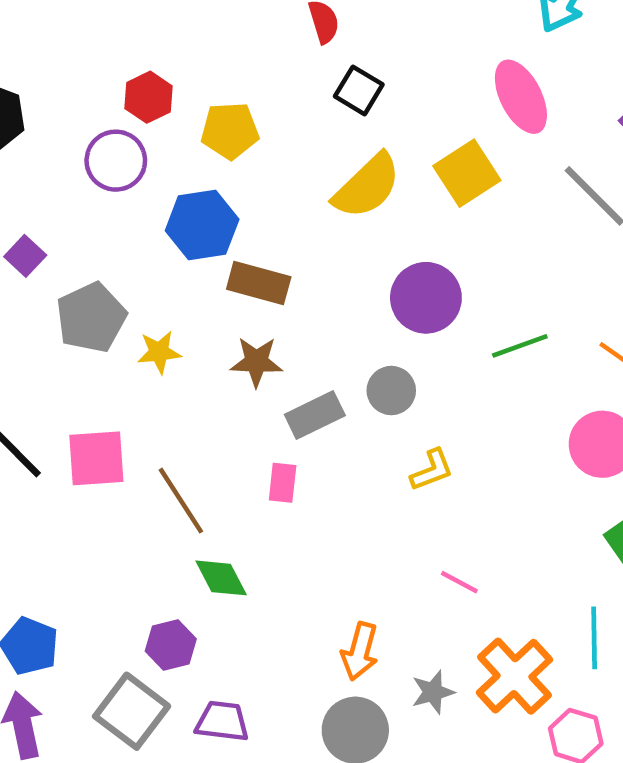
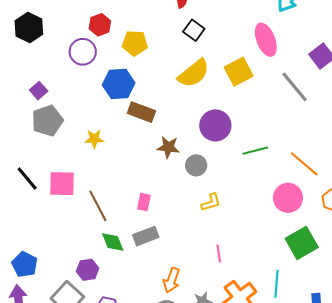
gray pentagon: (91, 318) -> (47, 121), moved
brown star: (256, 362) -> (168, 147), moved
gray rectangle: (315, 415) -> (146, 236), moved
pink line: (459, 582) -> (219, 253), turned 48

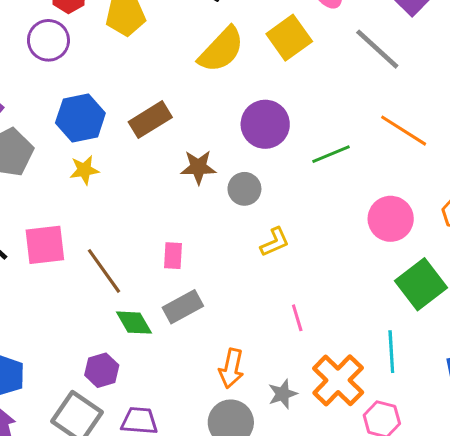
blue hexagon: (119, 84) -> (80, 118), moved
brown rectangle: (141, 112) -> (150, 120), turned -44
orange line: (304, 164) -> (404, 131), moved

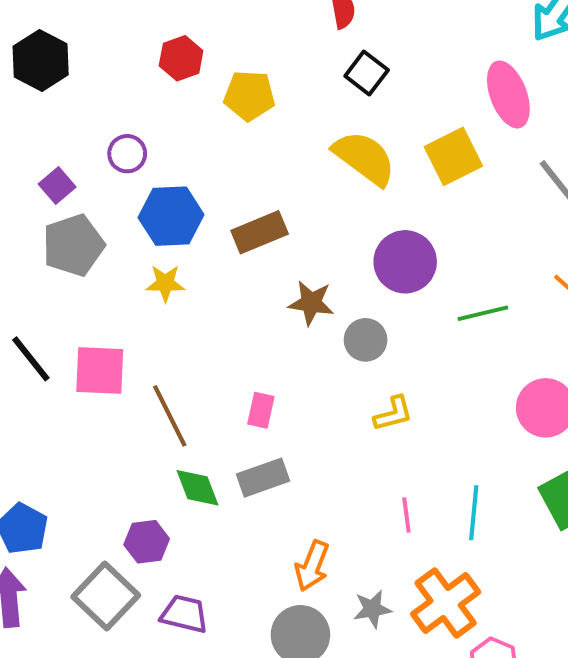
purple circle: (48, 40) -> (127, 154), moved, size x0.7
yellow semicircle: (221, 50) -> (364, 158), turned -106
cyan line: (391, 352) -> (474, 513), moved

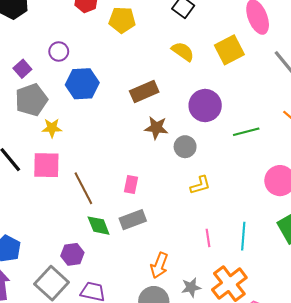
yellow semicircle: (364, 158) -> (183, 52), size x0.7
brown rectangle: (260, 232) -> (144, 92), moved
yellow star: (165, 283) -> (52, 128), moved

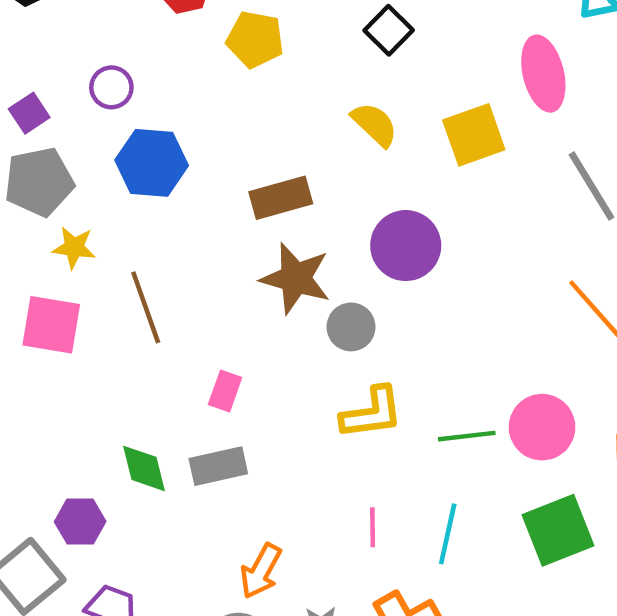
brown star: (156, 128) -> (296, 278), size x1.4
green line: (246, 132) -> (467, 436), moved
yellow L-shape: (200, 185) -> (372, 413), size x1.4
brown line: (83, 188) -> (146, 307), moved

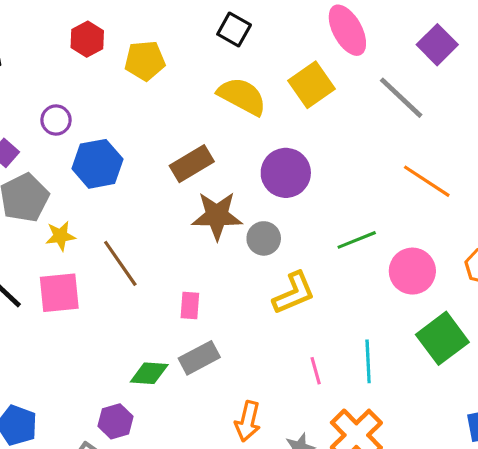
yellow semicircle: (375, 124) -> (242, 96), size x1.4
green line: (467, 436) -> (357, 240), moved
green diamond: (144, 468) -> (149, 373), turned -57

